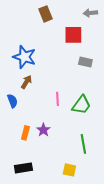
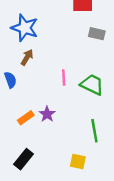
green trapezoid: (81, 105) -> (92, 85), turned -100
orange rectangle: (25, 133) -> (26, 118), turned 40
black rectangle: (23, 168) -> (23, 159), turned -42

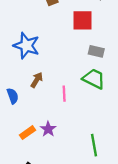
brown arrow: (27, 57) -> (37, 80), moved
green trapezoid: (92, 85) -> (94, 79), moved

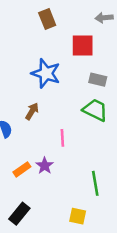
blue star: (26, 46) -> (46, 73), moved
pink line: (64, 94) -> (62, 138), moved

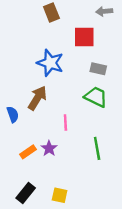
brown arrow: (32, 111) -> (37, 98), size x1.5
green line: (95, 183) -> (97, 148), moved
yellow square: (78, 216) -> (60, 195), moved

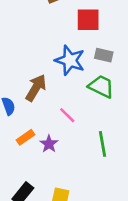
blue star: (50, 63) -> (70, 60), moved
pink line: (65, 123) -> (67, 115), turned -42
orange rectangle: (28, 152) -> (25, 137), moved

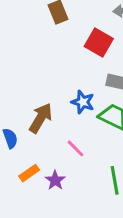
red square: (88, 20) -> (99, 43), turned 30
blue star: (70, 60) -> (83, 102), moved, size x0.7

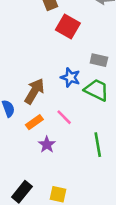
red square: (99, 43) -> (68, 27), moved
orange rectangle: (29, 173) -> (34, 122), moved

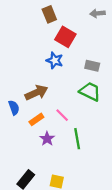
blue star: (70, 77) -> (55, 60), moved
brown arrow: (34, 91) -> (36, 93), turned 35
green line: (98, 145) -> (77, 139), moved

